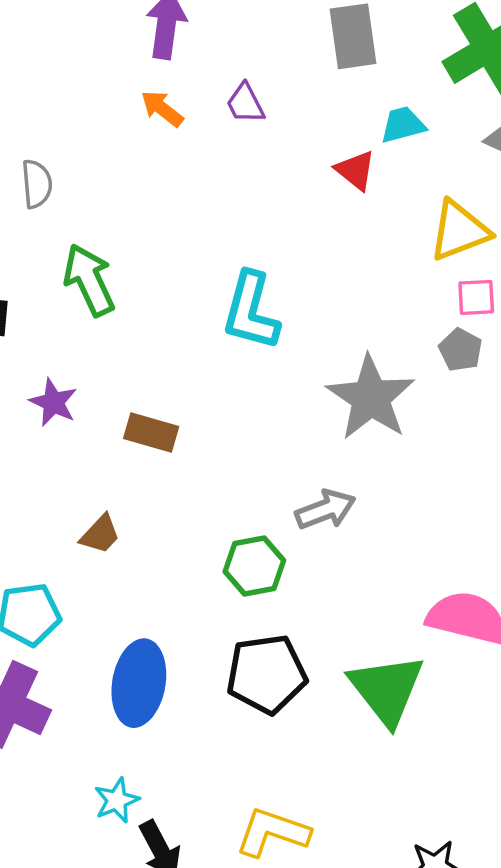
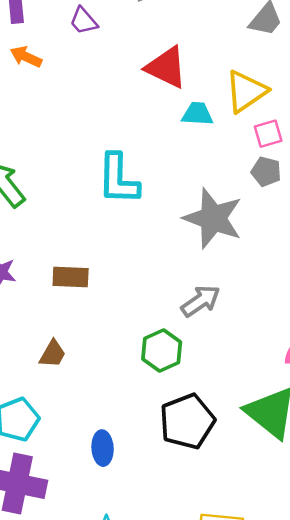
purple trapezoid: (245, 103) -> (84, 21), moved
cyan trapezoid: (403, 125) -> (197, 114), moved, turned 32
red triangle: (355, 170) -> (166, 67), size x1.5
blue ellipse: (139, 683) -> (103, 448), size x0.6

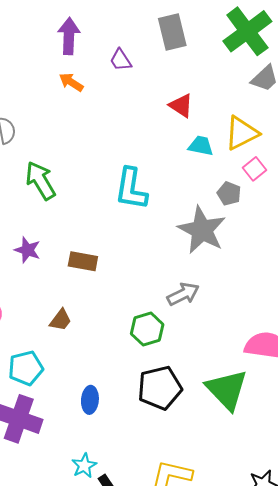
red triangle: (166, 67) -> (181, 106), size x0.7
pink square: (268, 134) -> (255, 169), turned -30
gray pentagon: (266, 172) -> (229, 194), moved

